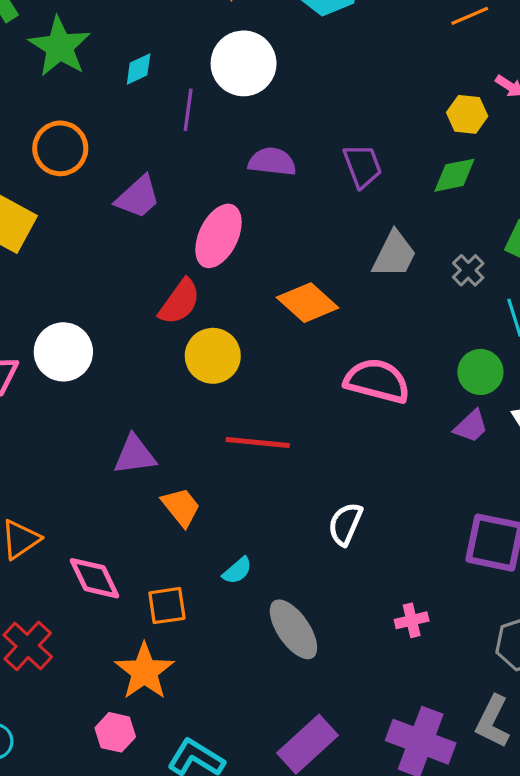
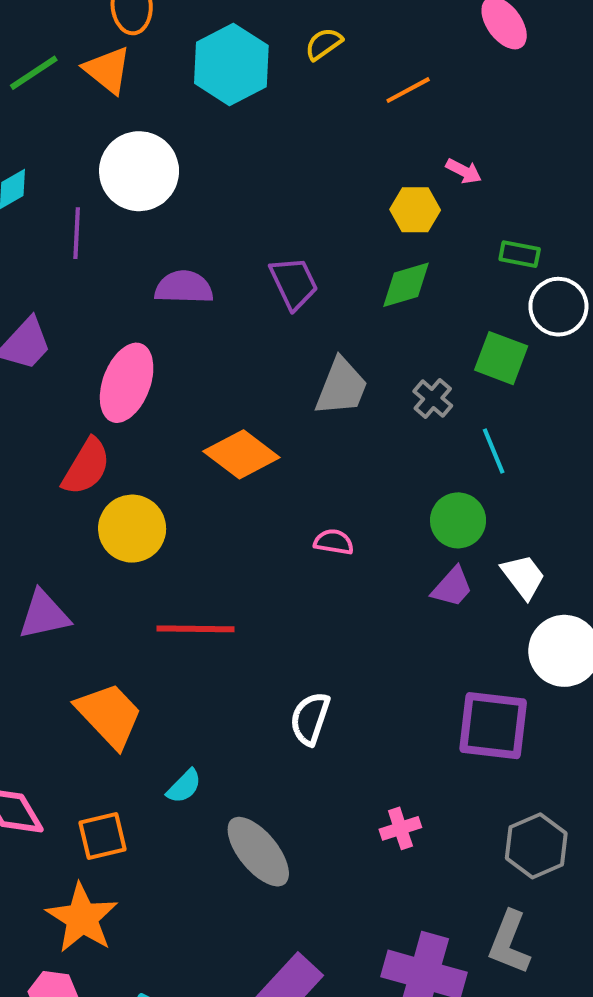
pink semicircle: (377, 381) -> (334, 542), size x0.5
purple triangle: (135, 455) -> (44, 615), moved
orange trapezoid: (181, 507) -> (109, 715), size x1.4

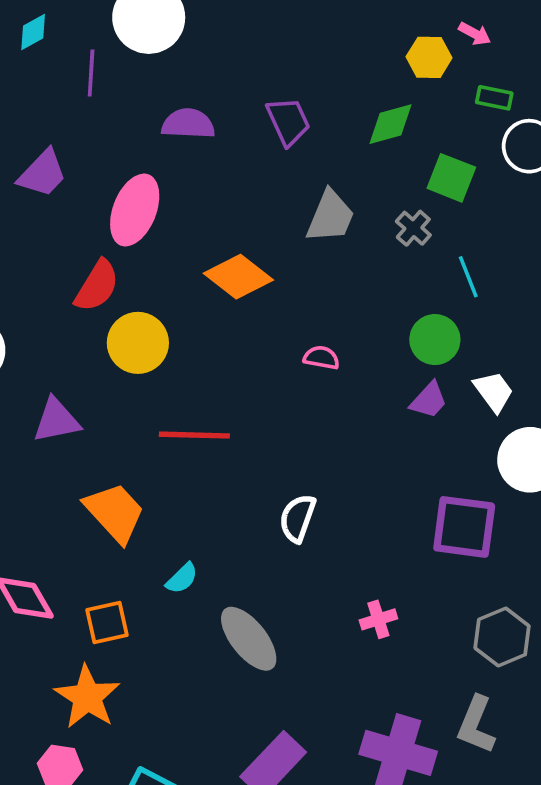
pink arrow: (464, 171) -> (475, 34), moved
yellow hexagon: (415, 210) -> (429, 57), moved
green square: (501, 358) -> (451, 178), moved

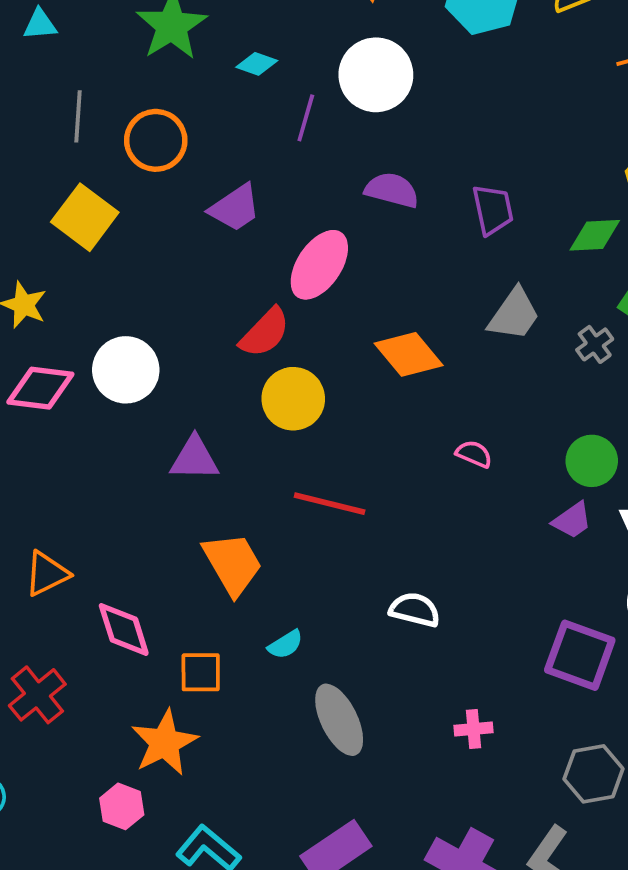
cyan diamond: (33, 32) -> (257, 64), turned 36
white semicircle: (298, 518) -> (415, 610), turned 72

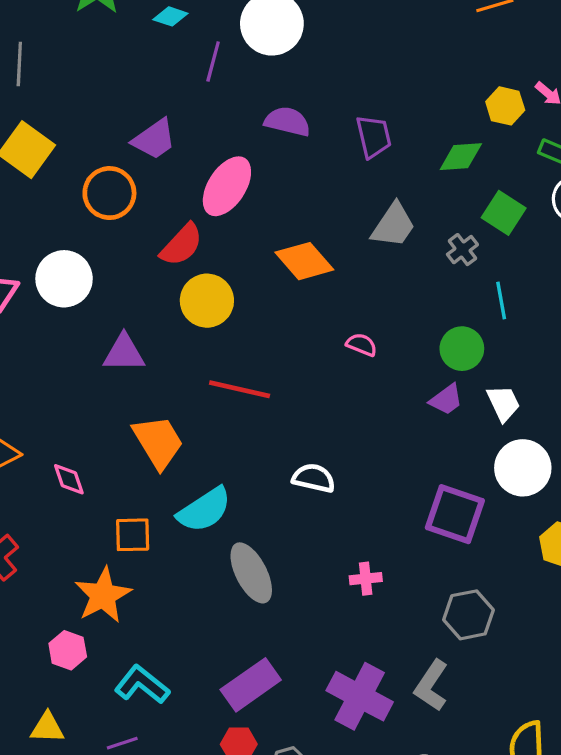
orange circle: (156, 140) -> (109, 193), moved
pink diamond: (124, 630) -> (69, 479), moved, size x0.7
cyan semicircle: (286, 644) -> (204, 510), size x1.8

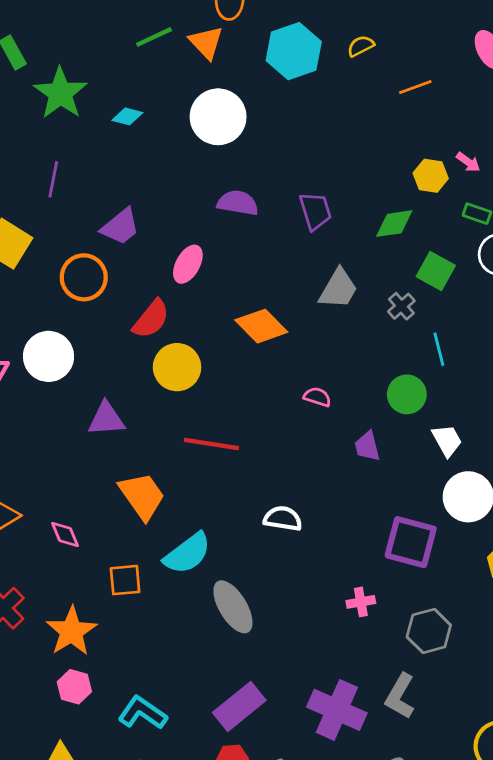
purple line: (213, 61) -> (53, 179), moved
pink ellipse: (227, 186) -> (188, 264), size x0.7
purple trapezoid: (446, 400) -> (367, 446), moved, turned 116
pink cross: (366, 579) -> (361, 602), moved
orange star: (103, 595) -> (71, 631), moved

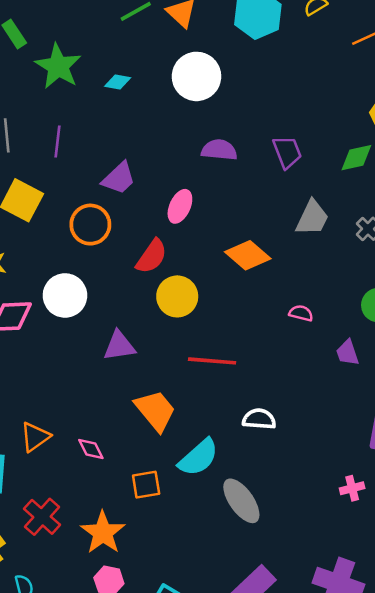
white semicircle: (283, 519) -> (259, 419), moved

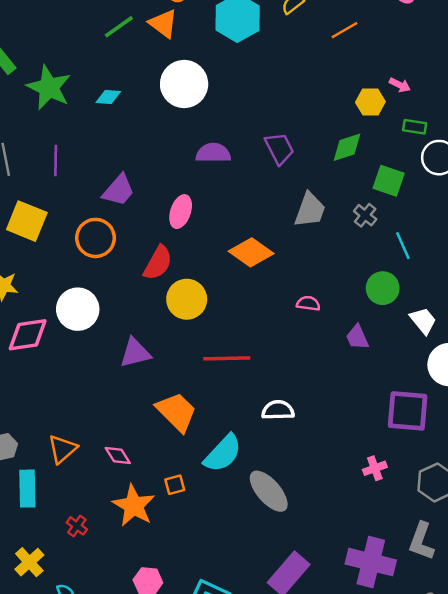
orange square: (146, 485) -> (175, 485), size x0.7
red cross: (42, 517) -> (77, 526), size x0.6
orange star: (103, 533) -> (134, 506), moved

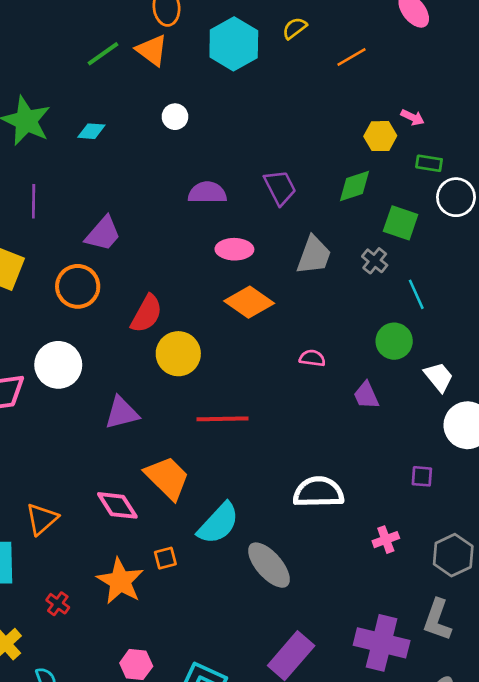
white circle: (184, 84) -> (175, 117), size x0.5
pink ellipse: (181, 212) -> (234, 249), moved, turned 72
white semicircle: (278, 410) -> (318, 492), moved, size x1.4
purple square: (408, 411) -> (422, 476), size x0.5
pink diamond: (118, 456) -> (117, 505), moved, size x1.4

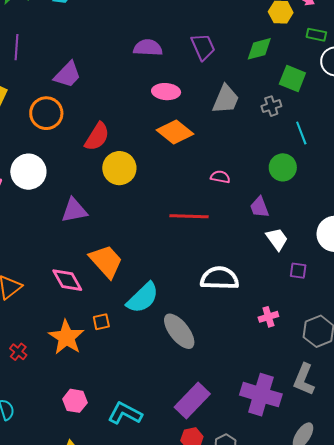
gray cross: (375, 261) -> (271, 106), turned 30
white trapezoid: (439, 377) -> (277, 239), moved
red line: (223, 419) -> (189, 216), moved

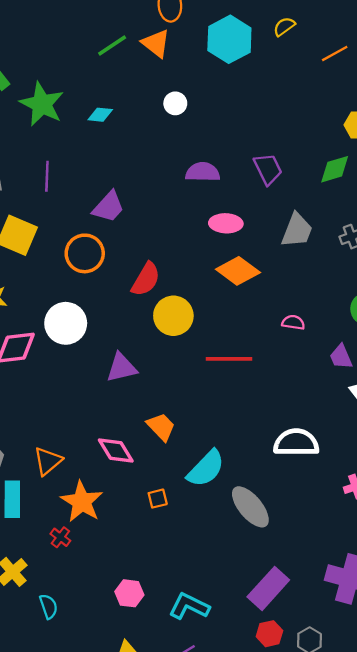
red line: (189, 216) -> (229, 359), moved
orange trapezoid: (106, 261) -> (161, 427), size x0.7
orange star: (66, 337) -> (82, 502), moved

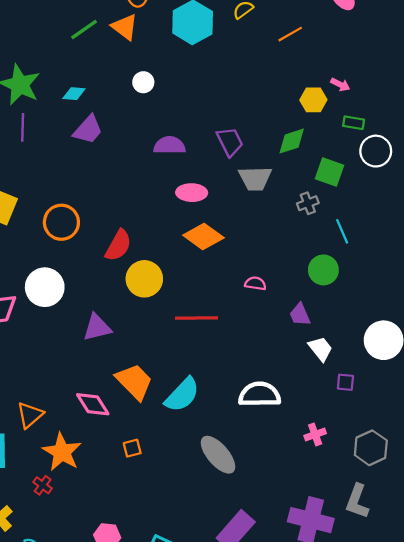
purple line: (47, 176) -> (23, 127), moved
purple trapezoid: (108, 207) -> (88, 130), moved
gray trapezoid: (297, 230) -> (255, 178), moved, turned 68
orange trapezoid: (161, 427) -> (134, 382), size x1.4
cyan semicircle: (206, 469) -> (182, 395), moved

